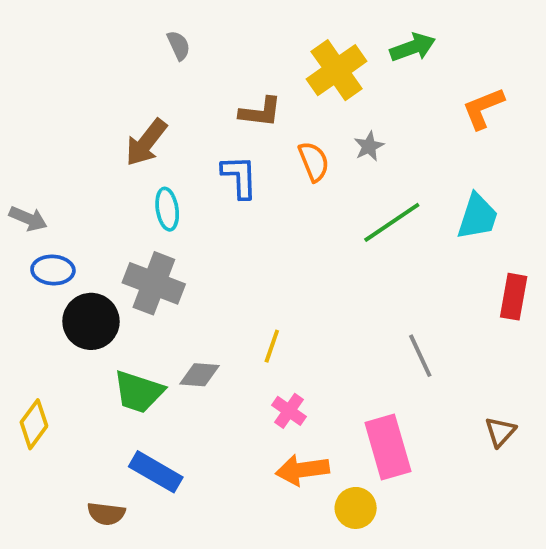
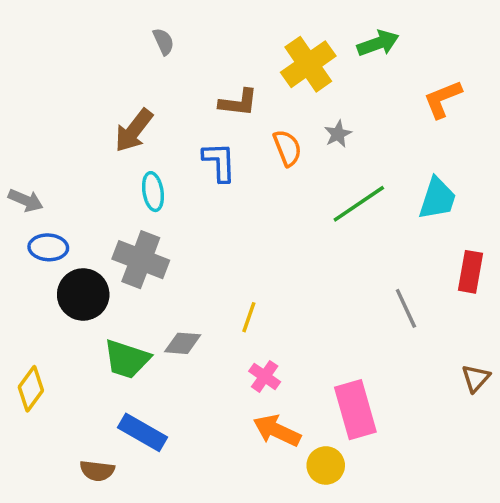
gray line: (420, 356) -> (406, 308), moved
brown triangle: (500, 432) -> (476, 378), moved
orange arrow: (302, 470) -> (277, 431), turned 33

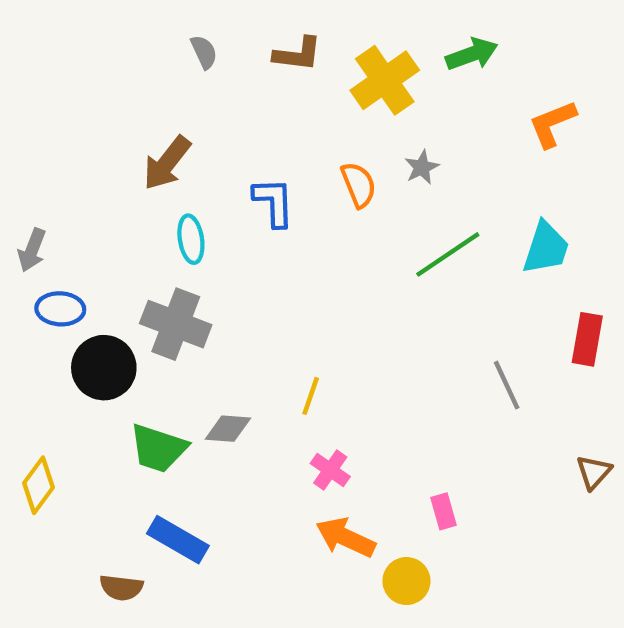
brown L-shape: (238, 103) -> (298, 54), moved
gray arrow: (26, 200) -> (32, 250), turned 88
pink rectangle: (355, 410) -> (443, 511), size x0.5

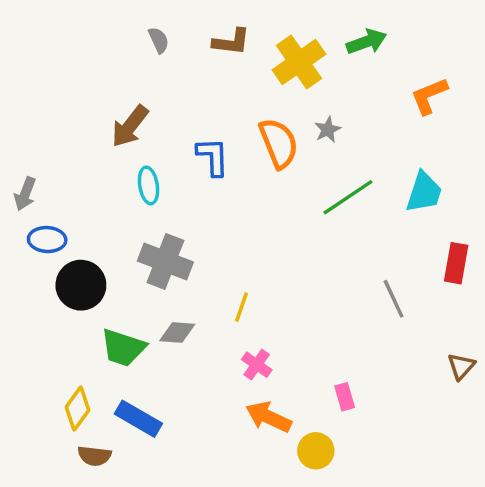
orange semicircle: (359, 185) -> (279, 143), size x1.4
gray cross: (176, 324) -> (165, 261), moved
yellow diamond: (39, 485) -> (78, 409), moved

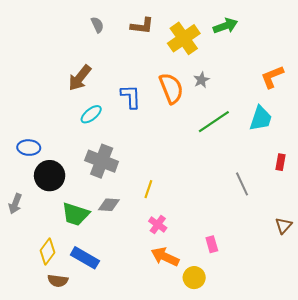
orange L-shape: (429, 96) -> (272, 77), moved
cyan ellipse: (149, 185) -> (91, 114), turned 60
gray arrow: (25, 194) -> (15, 204), moved
red rectangle: (456, 263) -> (280, 162), size x0.7

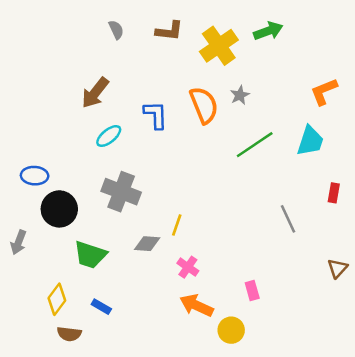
gray diamond: (109, 205) -> (147, 244), moved
blue rectangle: (85, 258) -> (101, 307), size x0.6

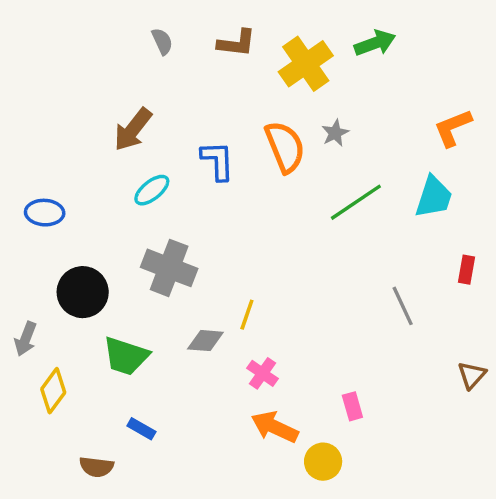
blue ellipse: (35, 176) -> (45, 213), moved
yellow diamond: (57, 299) -> (53, 391), moved

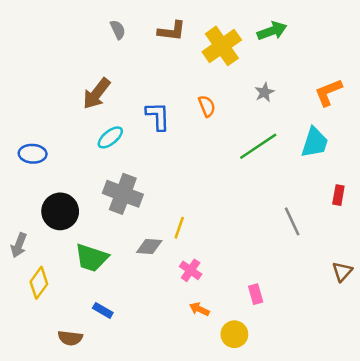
gray star: (335, 133) -> (264, 92), moved
orange semicircle: (285, 147) -> (207, 106), size x0.6
orange arrow: (275, 427) -> (199, 309), size x0.6

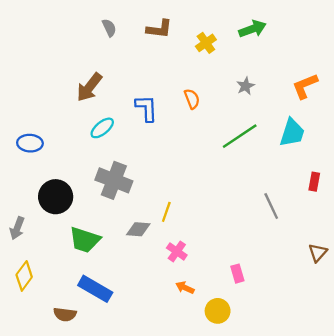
yellow cross: (222, 46) -> (206, 43), size x0.6
yellow diamond: (39, 283) -> (24, 276), moved
blue rectangle: (103, 310) -> (95, 289), size x1.8

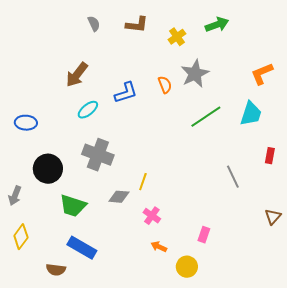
gray star: (246, 86) -> (195, 74), moved, size x1.8
blue L-shape: (146, 108) -> (126, 93), turned 75
pink rectangle: (237, 274) -> (204, 235), turned 35

